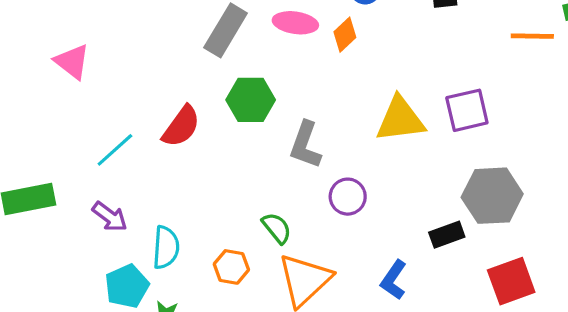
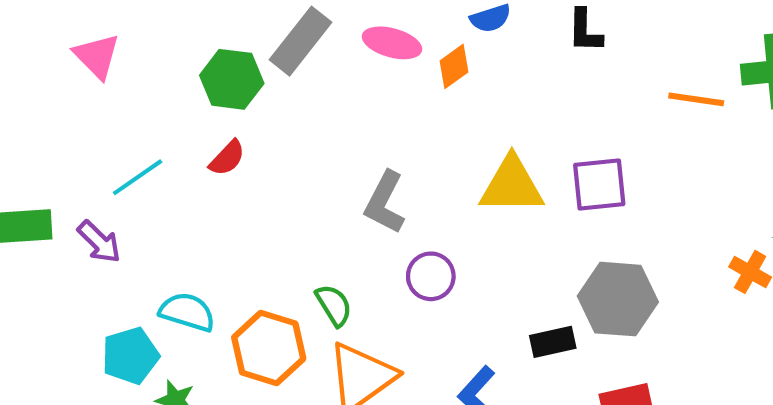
green hexagon: (251, 100) -> (232, 79), moved
red semicircle: (181, 126) -> (227, 158), size x0.7
purple arrow: (110, 217) -> (99, 242), moved
cyan semicircle: (166, 247) -> (187, 312), turned -84
orange hexagon: (231, 267) -> (269, 348), size x1.6

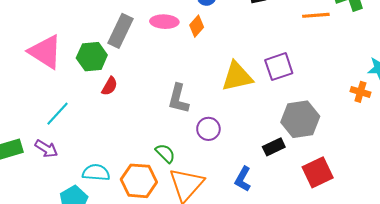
pink triangle: (97, 56) -> (45, 52), moved, size x1.5
red semicircle: (227, 158) -> (110, 86), moved

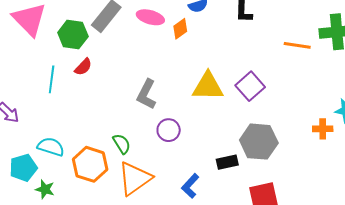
purple square: (279, 67) -> (250, 86), turned -36
orange cross: (360, 92) -> (323, 129), turned -30
cyan line: (58, 114) -> (52, 79), moved, turned -48

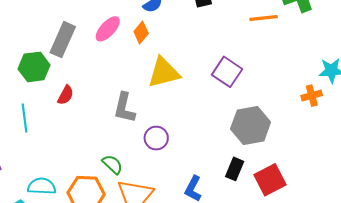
pink ellipse: (150, 17) -> (108, 29), turned -48
red semicircle: (83, 67) -> (66, 95), moved
yellow triangle: (208, 86) -> (164, 73), moved
black rectangle: (227, 162) -> (235, 169), moved, turned -40

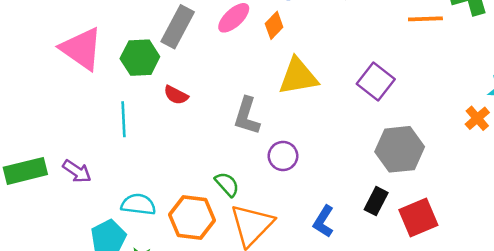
red semicircle: (66, 95) -> (176, 95), turned 84
orange cross: (312, 96) -> (477, 118), turned -30

